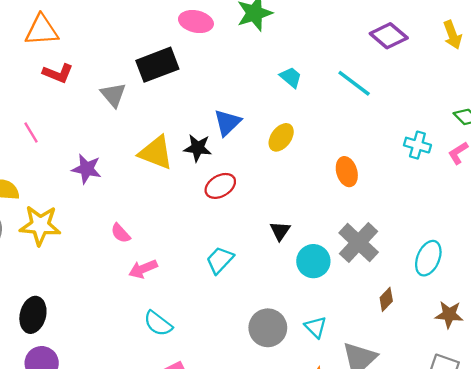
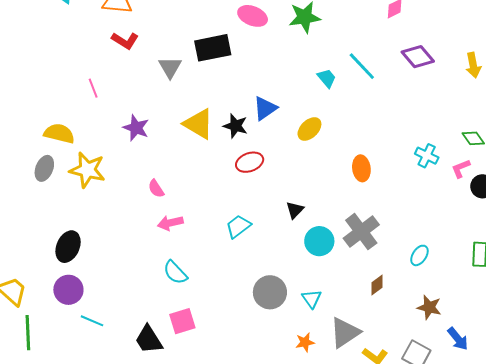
cyan line: (354, 83) -> (362, 66), moved
cyan ellipse: (428, 258) -> (419, 255), size x0.7

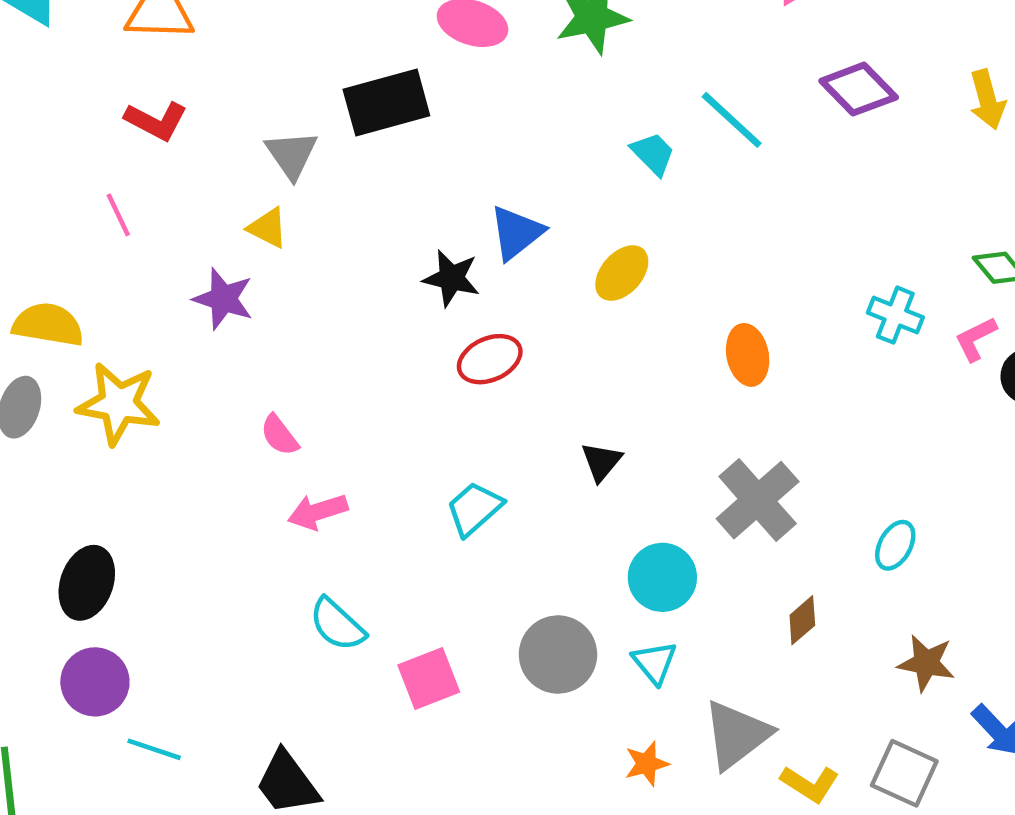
red L-shape: (125, 41) -> (156, 121), moved
yellow triangle: (199, 124) -> (268, 228), moved, size x0.6
cyan circle: (319, 241) -> (662, 577), moved
pink square: (182, 321) -> (429, 678), moved

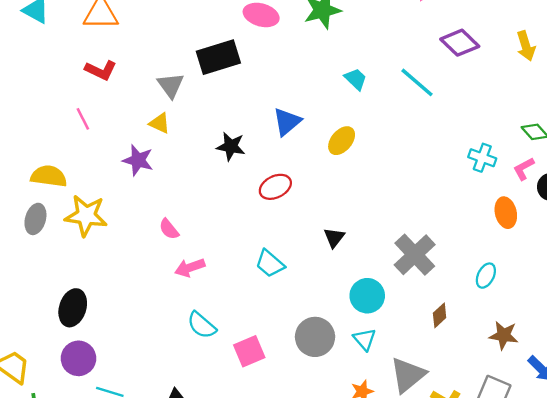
cyan line: (732, 120) -> (417, 82), moved
black star: (451, 278) -> (231, 146), moved
orange ellipse: (748, 355) -> (506, 213), moved
cyan trapezoid: (474, 509) -> (270, 264), turned -96

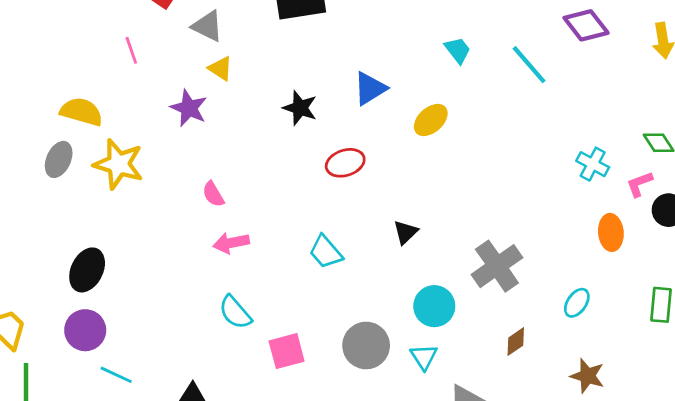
gray triangle: (171, 85) -> (207, 26), moved, turned -36

